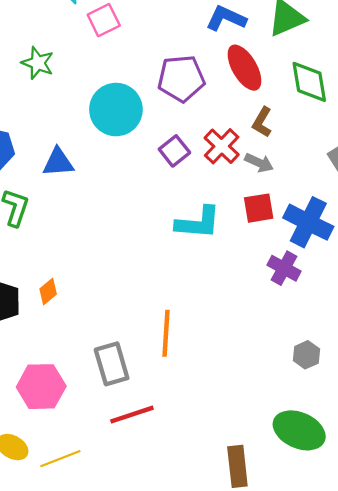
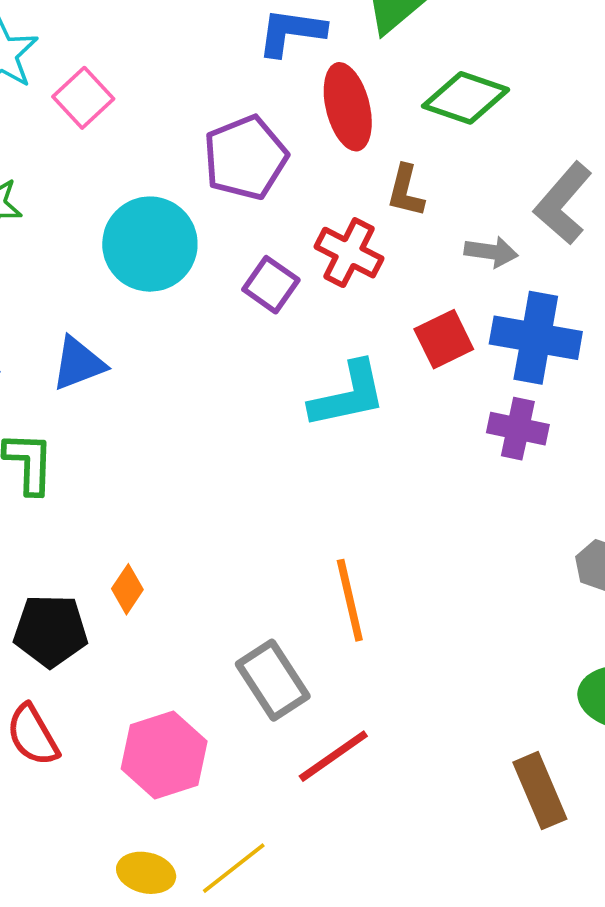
red ellipse: (244, 68) -> (348, 107), turned 33
green diamond: (309, 82) -> (466, 98), turned -45
gray arrow: (259, 163) -> (491, 252), moved

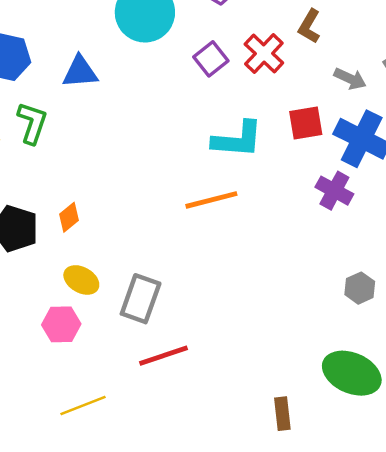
orange line: (350, 600) -> (211, 200), moved, turned 72
gray rectangle: (273, 680) -> (141, 299), turned 36
pink hexagon: (164, 755) -> (61, 324), size x0.7
brown rectangle: (540, 791) -> (282, 414), size x0.7
yellow ellipse: (146, 873) -> (81, 280), moved

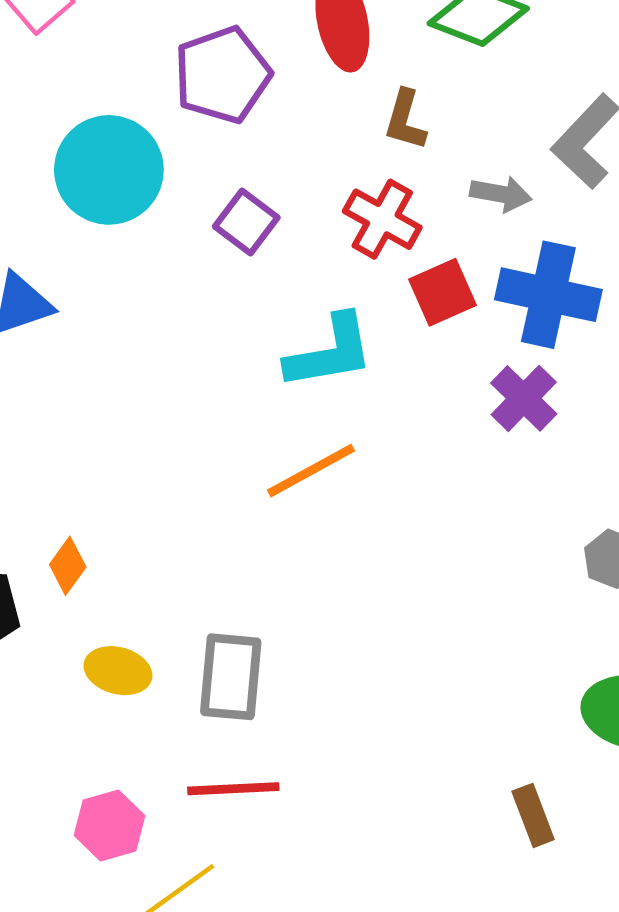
red cross: (264, 53) -> (382, 219), moved
purple cross: (334, 191) -> (524, 398), turned 30
pink hexagon: (61, 324) -> (109, 825), moved
red line: (164, 356) -> (233, 789), moved, turned 30

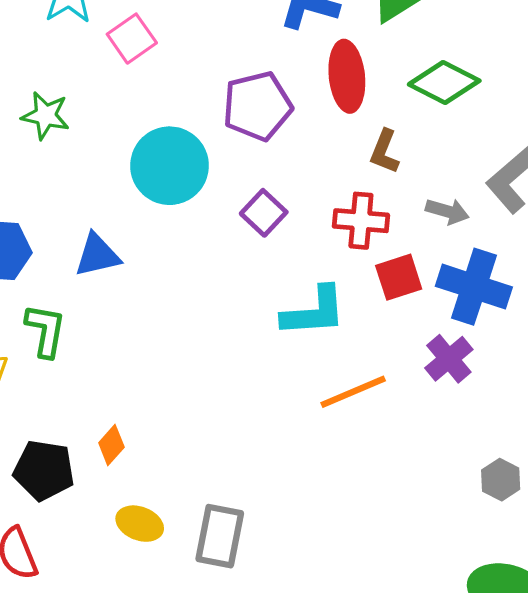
red cross: (382, 219) -> (361, 221), turned -30
orange line: (311, 471) -> (353, 392), moved

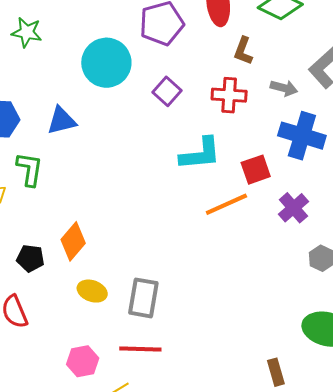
red square: (399, 277) -> (256, 170), moved
purple cross: (449, 359) -> (293, 208), moved
orange diamond: (111, 445) -> (73, 241), size x1.5
black pentagon: (44, 470) -> (30, 258), size x0.7

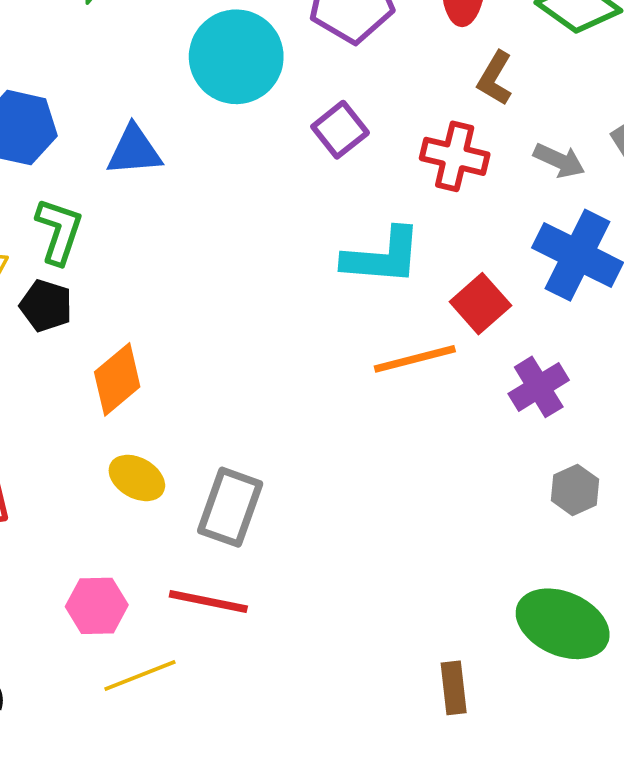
red square: (256, 170) -> (480, 304), turned -32
black pentagon: (30, 258) -> (46, 306), moved

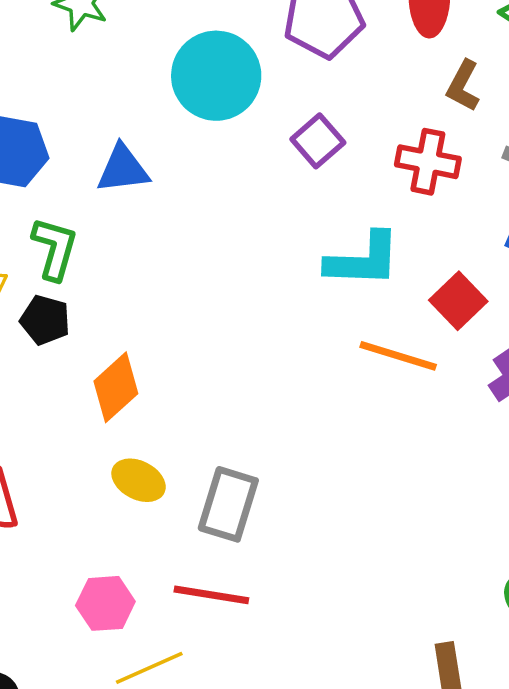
orange line: (415, 359) -> (398, 356), turned 34

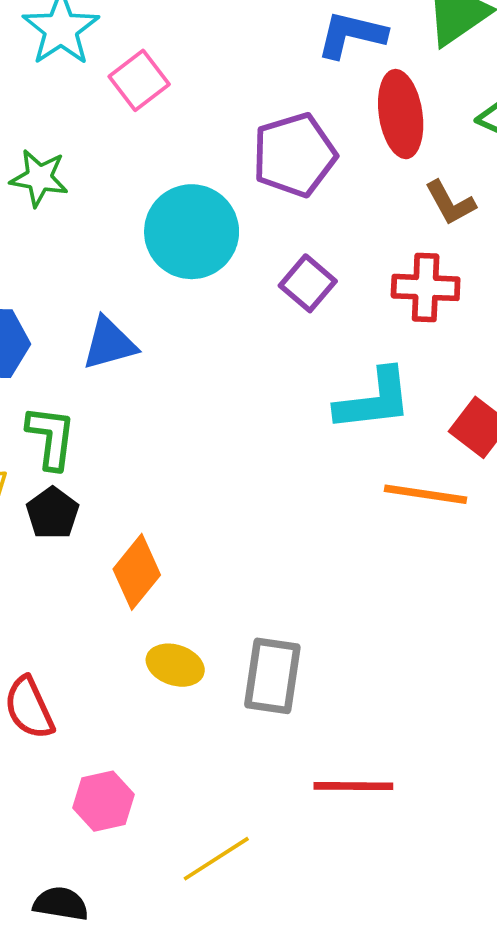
brown L-shape: (463, 86) -> (450, 203), turned -48
black pentagon: (45, 320) -> (53, 513), turned 30
red line: (211, 595) -> (353, 786), moved
pink hexagon: (105, 603) -> (104, 801), moved

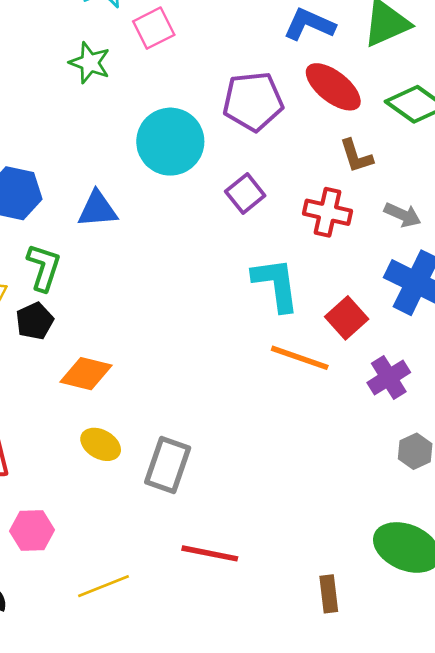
red ellipse: (401, 114) -> (333, 87), turned -54
green star: (39, 178) -> (90, 63), moved
cyan L-shape: (374, 400) -> (276, 284), turned -102
orange diamond: (137, 572) -> (86, 374), turned 54

